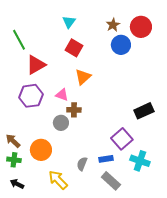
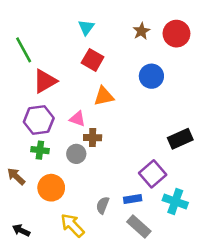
blue circle: (121, 45) -> (151, 76), moved
orange triangle: (83, 77) -> (104, 96), turned 30
green cross: (14, 160) -> (40, 150), moved

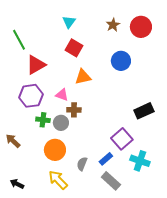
green cross: (40, 150) -> (43, 120), moved
orange circle: (51, 188) -> (55, 150), moved
blue rectangle: (133, 199) -> (106, 159), turned -32

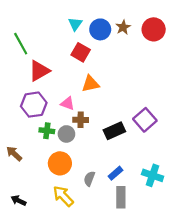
blue circle: (121, 61) -> (100, 29), moved
black rectangle: (144, 111) -> (114, 131), moved
purple square: (122, 139) -> (145, 120), moved
gray rectangle: (111, 181) -> (121, 197), turned 48

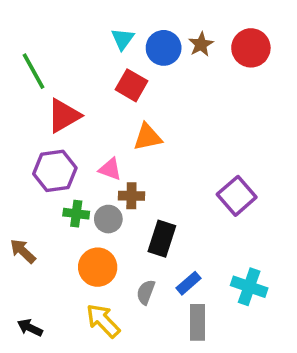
black rectangle: (114, 131) -> (162, 239), moved, turned -48

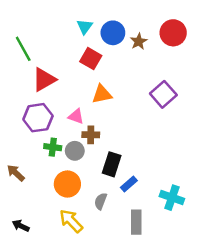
brown star: (201, 44) -> (139, 41), moved
purple square: (237, 196) -> (163, 94), moved
blue rectangle: (189, 283) -> (129, 184), moved

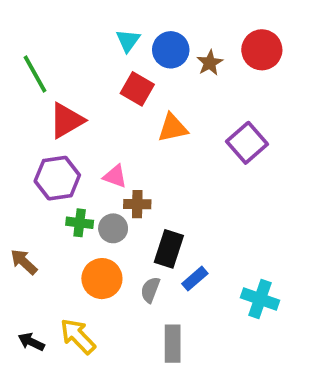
orange triangle: (102, 94) -> (173, 128), moved
gray semicircle: (101, 201) -> (150, 290), moved
yellow arrow: (71, 221) -> (78, 336), moved
gray rectangle: (136, 222) -> (173, 344), moved

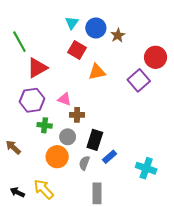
red circle: (262, 50) -> (156, 57), moved
gray circle: (113, 228) -> (68, 137), moved

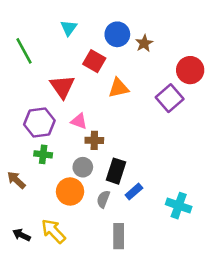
cyan triangle: (72, 23) -> (69, 28), moved
red triangle: (37, 68) -> (62, 87), moved, turned -35
green cross: (45, 125) -> (43, 154), moved

